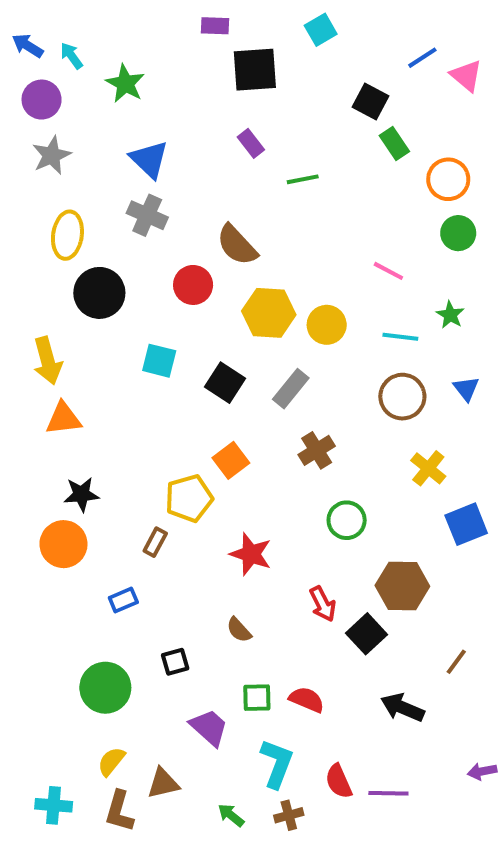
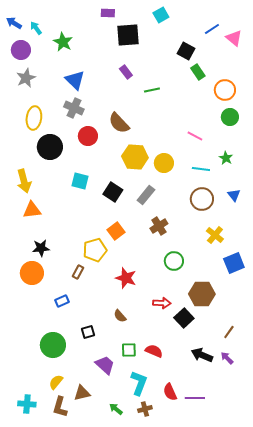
red circle: (193, 285) -> (88, 136), moved
red arrow: (323, 604) -> (162, 303), turned -60
purple arrow: (482, 771) -> (227, 358), moved, turned 56

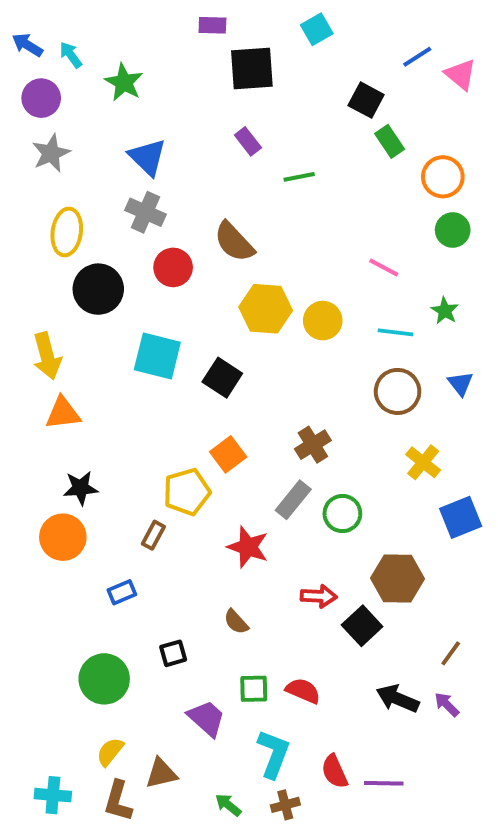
cyan square: (80, 181) -> (157, 356), size x1.4
gray rectangle: (146, 195) -> (293, 500), moved

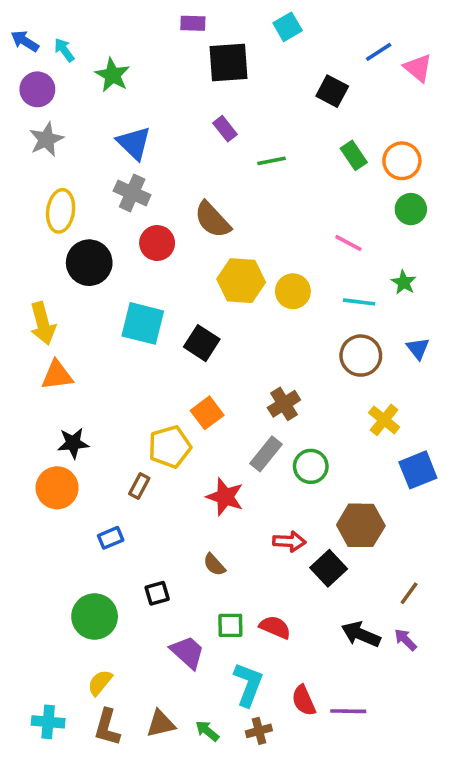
green rectangle: (390, 141) -> (354, 155), moved
brown triangle: (161, 773) -> (161, 724), moved

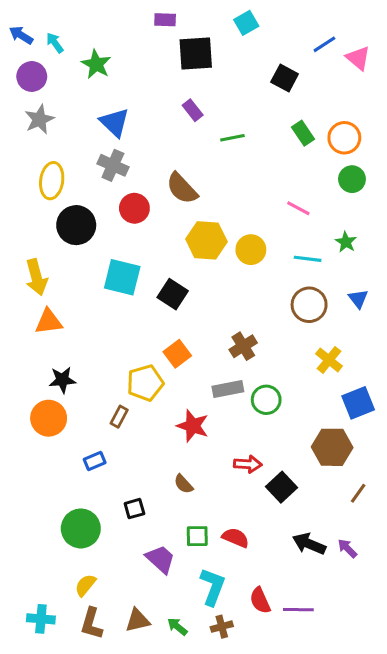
gray rectangle: (266, 454) -> (228, 389), turned 40
brown hexagon: (361, 525) -> (332, 447), moved
brown line: (409, 593) -> (358, 493), moved

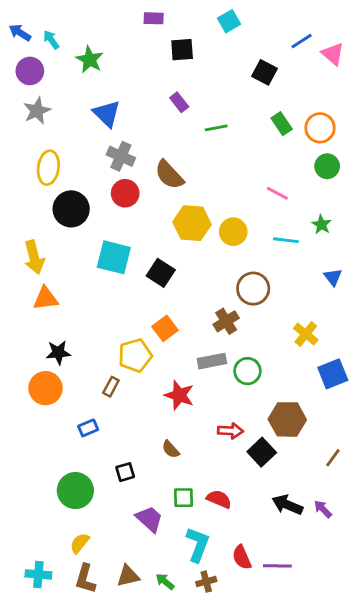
black square: (196, 54) -> (182, 50), size x0.7
gray cross: (113, 165) -> (121, 156), moved
brown circle: (309, 305) -> (253, 289), moved
brown hexagon: (332, 447) -> (287, 419), moved

